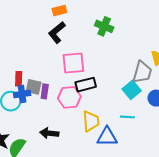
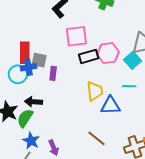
red rectangle: (19, 79) -> (25, 53), size x1.5
purple rectangle: (45, 91) -> (53, 73), moved
pink hexagon: (69, 97) -> (108, 53), moved
black arrow: (49, 133) -> (33, 102), moved

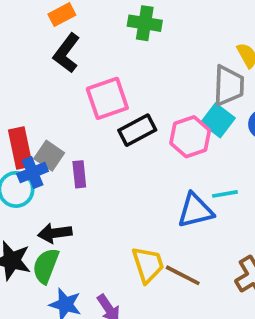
pink hexagon: (108, 53) -> (190, 137), moved
gray square: (39, 60) -> (49, 156), turned 35
cyan line: (129, 86) -> (225, 194), moved
yellow trapezoid: (95, 91) -> (148, 265), moved

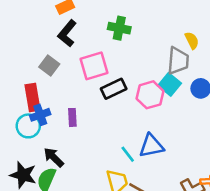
green cross: (145, 23) -> (119, 28), moved
gray square: (49, 156) -> (49, 66), moved
cyan line: (225, 194) -> (128, 154), moved, turned 60
black arrow: (55, 233) -> (54, 157), turned 50

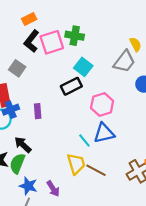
gray trapezoid: (178, 61) -> (124, 62), turned 35
pink square: (94, 66) -> (52, 42), moved
cyan square: (170, 84) -> (83, 67), moved
pink hexagon: (150, 95) -> (102, 104), moved

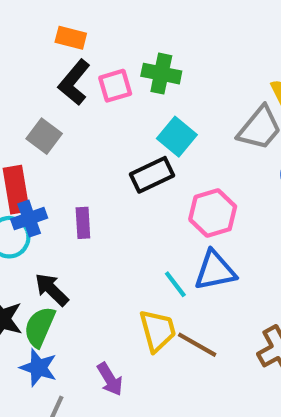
orange rectangle: (29, 19) -> (71, 38), turned 40
pink square: (52, 42) -> (115, 86), size x0.7
blue star: (28, 186) -> (38, 368), moved

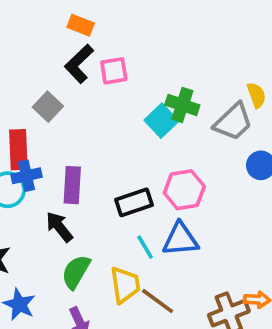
green cross: (161, 74) -> (182, 105), moved
black rectangle: (152, 175) -> (134, 202), moved
purple rectangle: (83, 223) -> (72, 185), size x1.4
black arrow: (52, 290) -> (59, 227), moved
green semicircle: (40, 327) -> (76, 272), moved

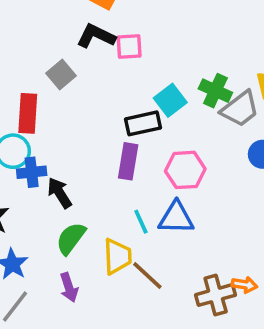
black L-shape: (79, 64) -> (96, 36), turned 63
green cross: (182, 105) -> (215, 91), moved
blue cross: (26, 176) -> (32, 172), moved
purple rectangle: (72, 185) -> (128, 161), moved
black rectangle: (134, 202) -> (143, 123), moved

